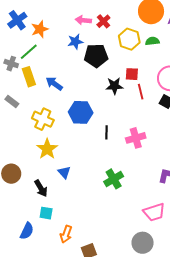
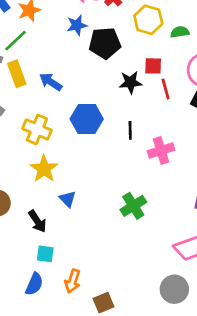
green semicircle: (152, 41) -> (180, 32), moved
black line: (106, 132) -> (130, 130), moved
blue semicircle: (27, 231) -> (34, 284), moved

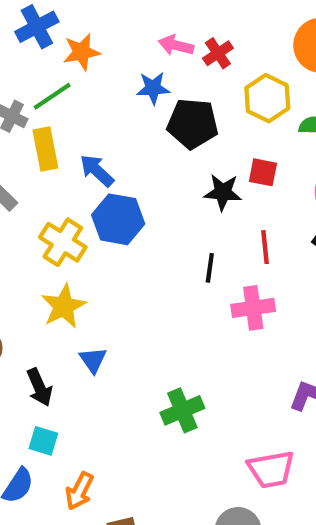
red line: (166, 89) -> (265, 247), moved
blue hexagon: (87, 119) -> (118, 219), moved
green cross: (133, 206) -> (182, 410), moved

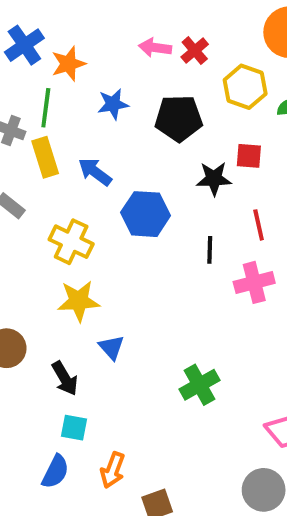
blue star: (153, 88) -> (113, 104), moved
green line: (52, 96) -> (46, 108), turned -42
blue hexagon: (118, 219) -> (146, 214), moved
yellow star: (64, 306) -> (79, 301), turned 30

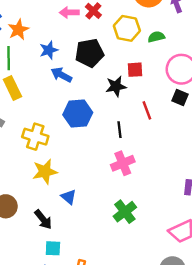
blue arrow: (95, 172) -> (61, 75), moved
pink cross: (254, 282) -> (123, 163), moved

